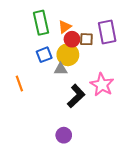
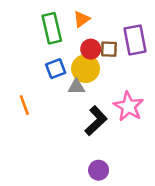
orange triangle: (65, 27) -> (82, 19), moved
purple circle: (64, 135) -> (99, 170), moved

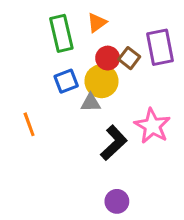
brown square: (109, 49) -> (129, 58), turned 36

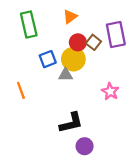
green rectangle: (61, 33) -> (29, 24), moved
pink star: (152, 126) -> (110, 91), size x0.7
black L-shape: (114, 143) -> (71, 123), moved, turned 30

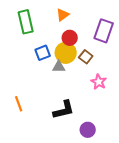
purple rectangle: (116, 35) -> (104, 31), turned 30
brown square: (93, 42) -> (86, 57), moved
orange line: (21, 90) -> (19, 104), moved
purple circle: (85, 146) -> (88, 130), moved

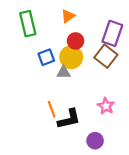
brown square: (86, 57) -> (106, 56), moved, size x1.5
pink star: (99, 82) -> (106, 106), moved
orange line: (19, 104) -> (52, 109), moved

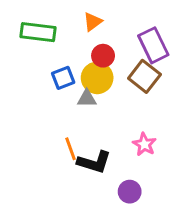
green rectangle: (28, 24) -> (38, 32), turned -70
purple rectangle: (112, 33) -> (153, 45), turned -45
black L-shape: (69, 119) -> (94, 162), turned 30

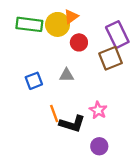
brown square: (144, 76) -> (111, 58), turned 30
blue square: (63, 78) -> (34, 81), moved
yellow circle: (97, 78) -> (58, 24), moved
pink star: (144, 144) -> (98, 110), moved

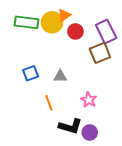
red circle: (79, 42) -> (75, 31), moved
gray triangle: (67, 75) -> (60, 76), moved
black L-shape: (72, 124) -> (70, 126), moved

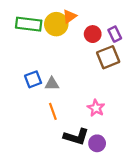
red circle: (75, 31) -> (93, 34), moved
purple rectangle: (106, 31) -> (115, 34), size x0.6
gray triangle: (60, 76) -> (52, 84), moved

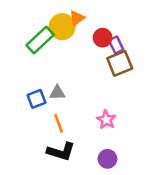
green rectangle: (29, 24) -> (40, 40), moved, turned -50
purple rectangle: (115, 34) -> (116, 45), moved
blue square: (33, 79) -> (36, 99), moved
black L-shape: (76, 137) -> (61, 152), moved

